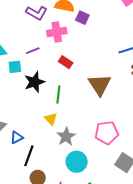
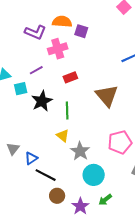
red rectangle: (66, 62) -> (70, 77), turned -48
black line: (29, 156) -> (46, 175), turned -75

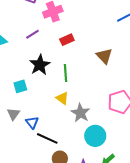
cyan square: (21, 89) -> (20, 86), moved
brown triangle: (107, 96) -> (104, 56), size x0.7
blue triangle: (31, 158) -> (32, 123), turned -32

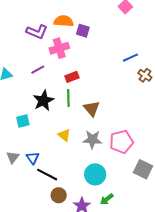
brown triangle: (104, 56) -> (92, 108), moved
green line: (65, 73) -> (68, 98), moved
gray star: (80, 113) -> (92, 139), moved, turned -30
gray triangle: (13, 114) -> (13, 157), moved

